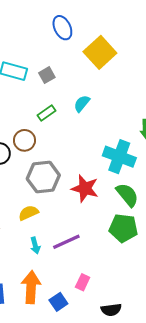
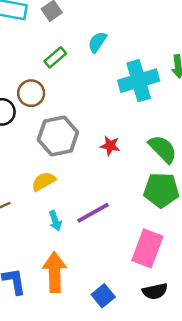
cyan cross: (119, 157) -> (139, 81), moved, turned -32
red star: (85, 188) -> (110, 146), size x0.6
pink rectangle: (83, 282) -> (147, 248), moved, size x1.8
blue square: (58, 302) -> (103, 296), moved

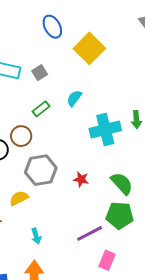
yellow semicircle: (44, 181) -> (19, 198), moved
purple line: (93, 213) -> (90, 233), moved
pink rectangle: (147, 248) -> (107, 260), size x0.7

